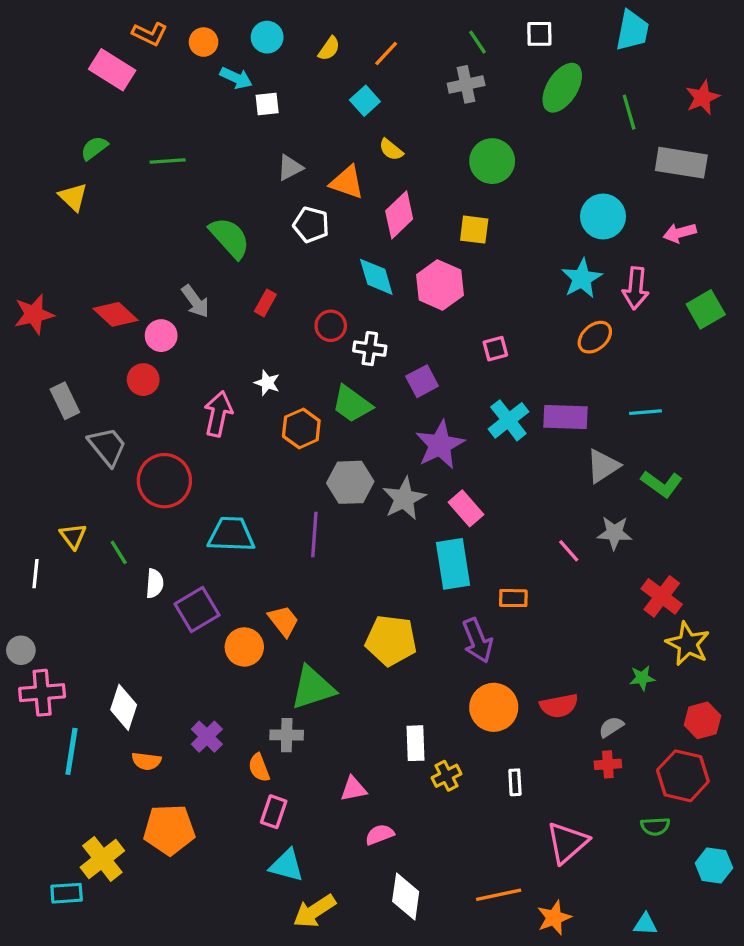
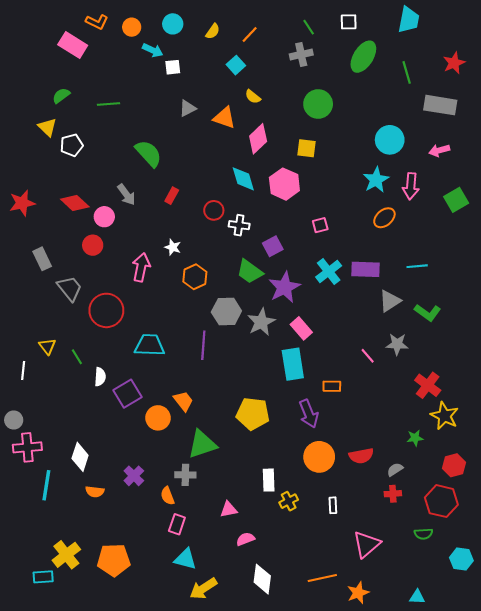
white pentagon: (311, 225) -> (72, 145), moved, turned -30
green trapezoid: (352, 404) -> (250, 271), moved
orange pentagon: (169, 830) -> (114, 560), moved

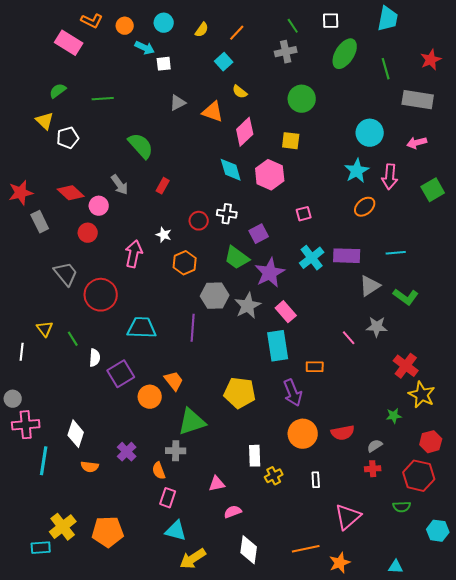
red circle: (214, 210) -> (199, 221), moved
gray rectangle: (42, 259) -> (40, 222), moved

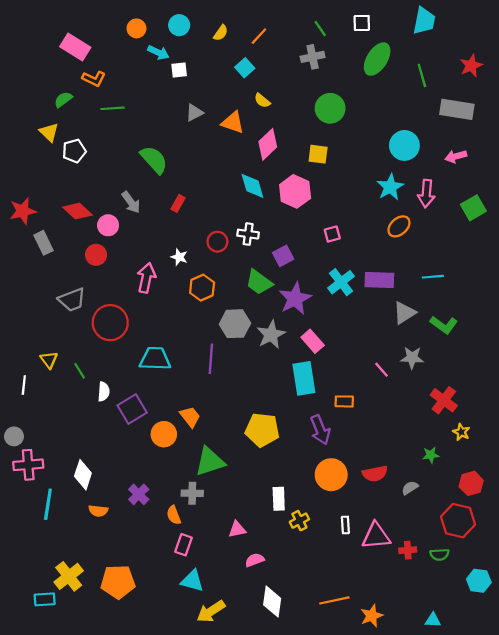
orange L-shape: (92, 21) -> (94, 79), moved
gray trapezoid: (66, 274) -> (72, 300), turned 108
yellow star: (422, 395) -> (461, 432), size x0.6
red cross: (373, 469) -> (408, 550), moved
pink triangle: (348, 517) -> (376, 536), moved, turned 36

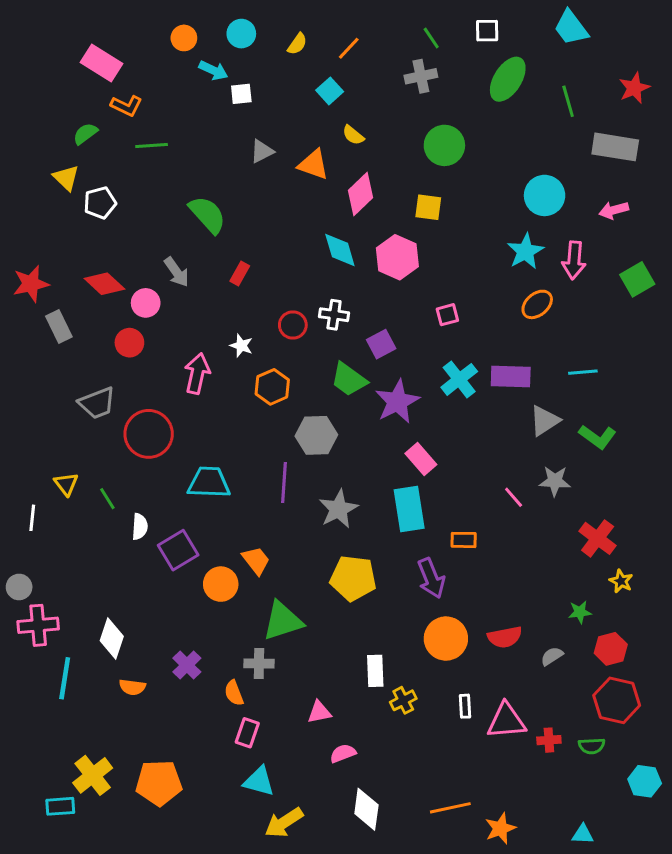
cyan trapezoid: (424, 21) -> (571, 28), turned 132
gray star: (271, 335) -> (338, 509), moved
red hexagon: (471, 483) -> (611, 649), moved

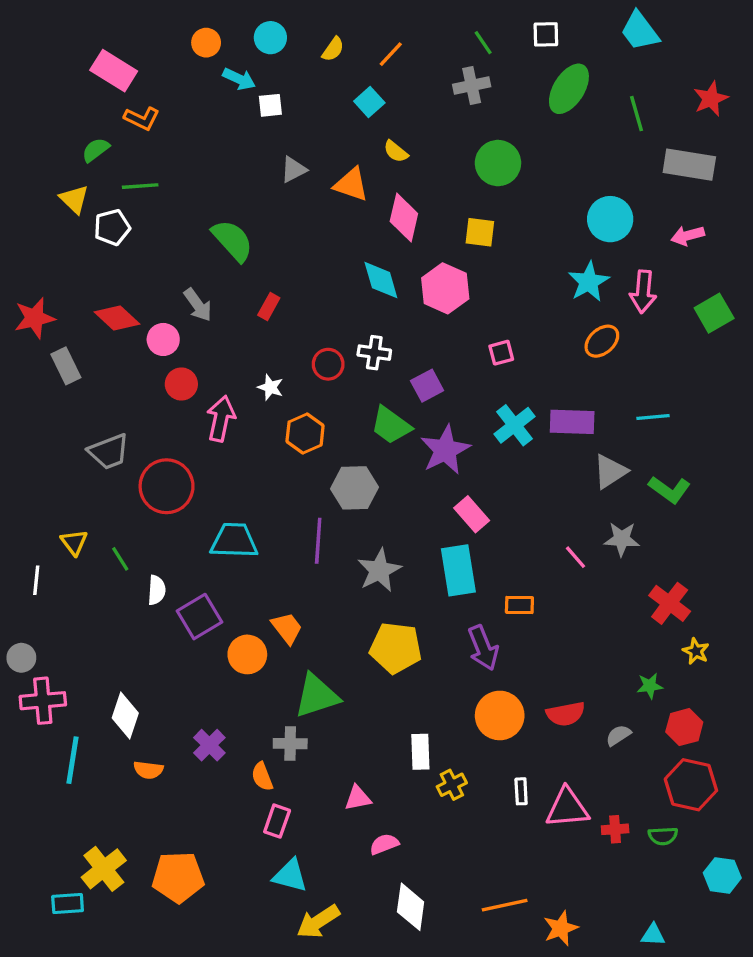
green line: (152, 145) -> (140, 186), moved
pink diamond: (361, 194) -> (404, 217), turned -33
red circle: (129, 343) -> (181, 384), moved

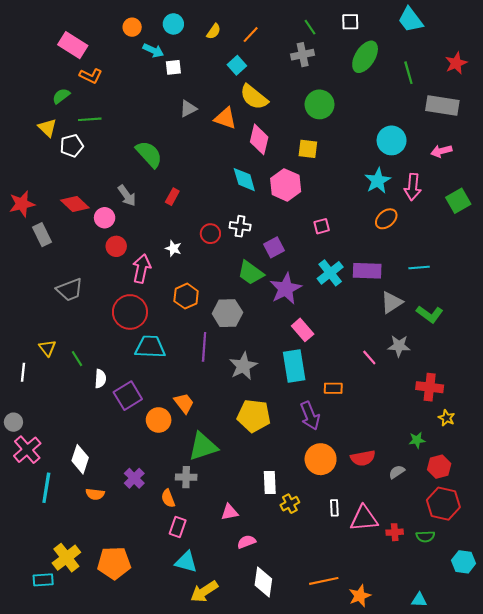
yellow semicircle: (396, 151) -> (254, 97), size x1.8
orange hexagon: (305, 433) -> (186, 296), moved
red circle: (167, 486) -> (130, 312), moved
red cross: (670, 603) -> (430, 387), turned -30
pink cross: (43, 701) -> (27, 450), turned -36

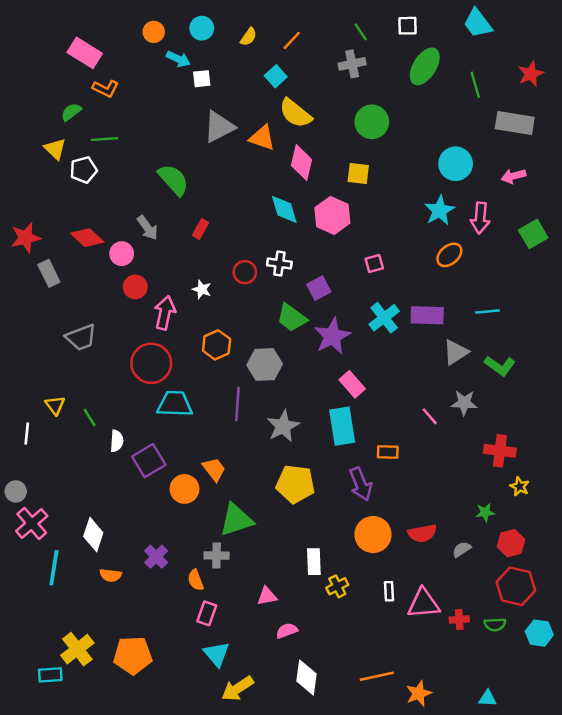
gray triangle: (188, 109) -> (219, 127), size x1.6
cyan triangle: (186, 562) -> (217, 654), turned 35
cyan hexagon: (464, 562) -> (539, 633), moved

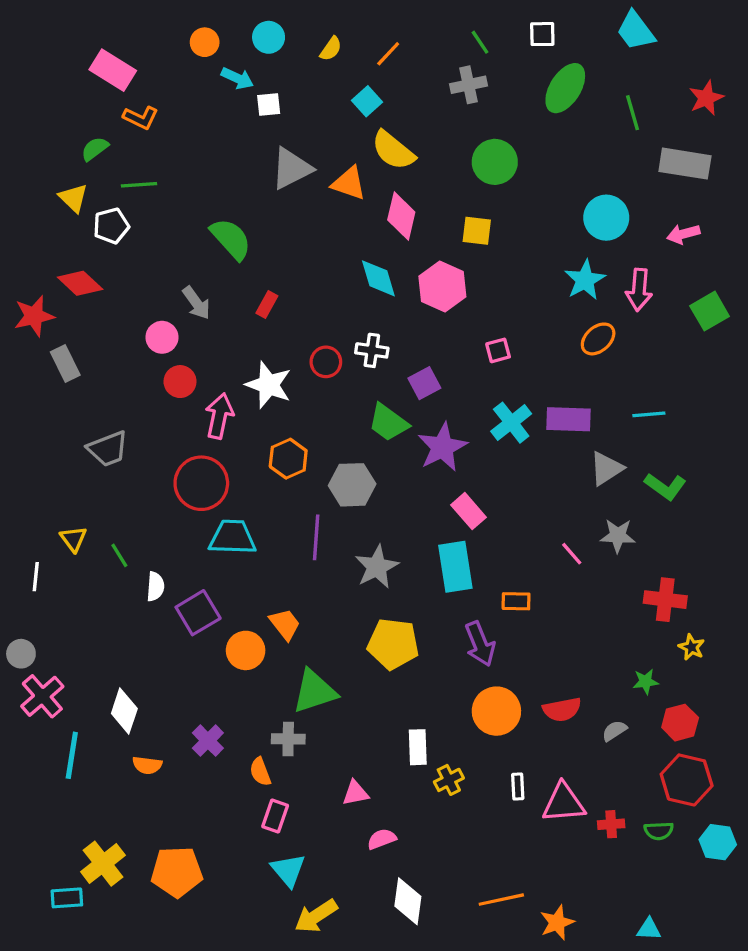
red diamond: (87, 238) -> (80, 283), moved
white star: (202, 289) -> (269, 385), size x1.8

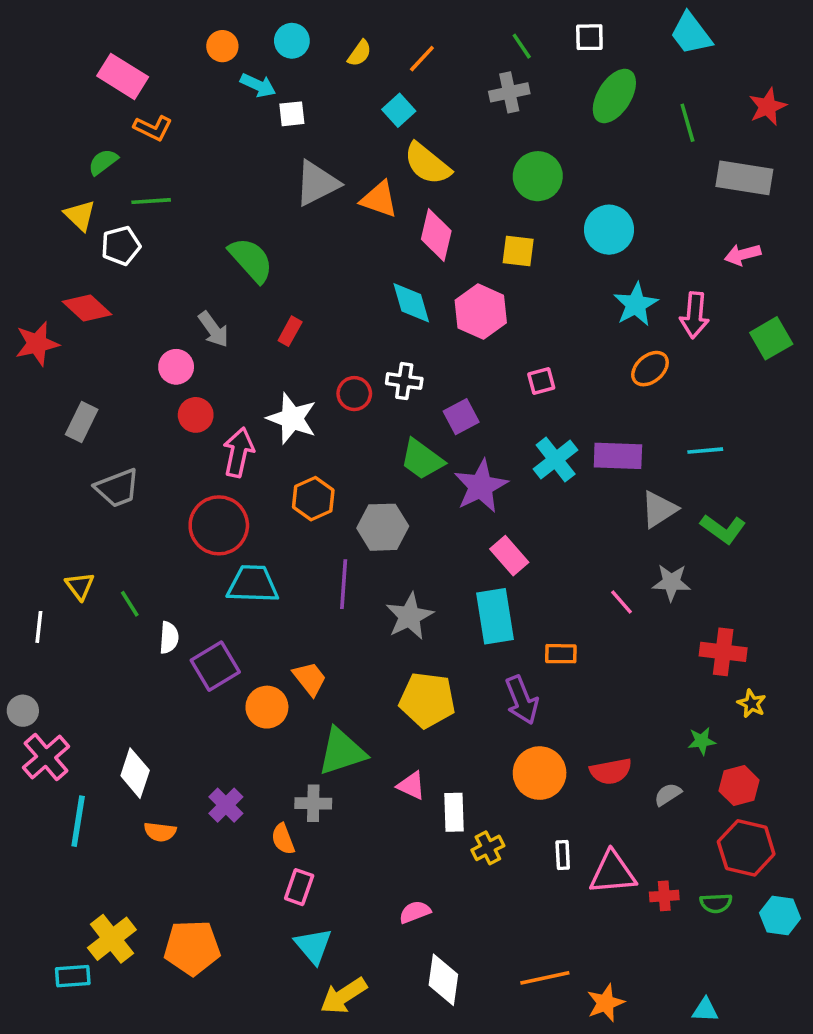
cyan circle: (606, 218) -> (609, 230), moved
gray rectangle: (65, 364) -> (82, 422), moved, turned 52
pink triangle: (355, 793) -> (411, 786), moved, turned 36

